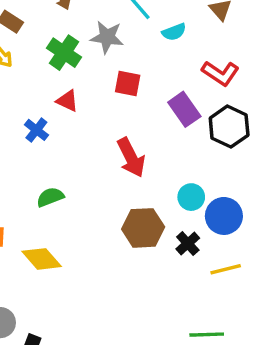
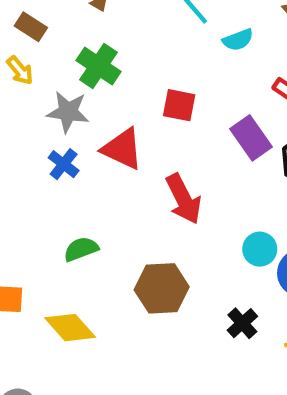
gray star: (107, 37) -> (68, 112), moved
red triangle: (67, 101) -> (122, 149), moved, size x1.5
brown hexagon: (143, 228) -> (162, 288), moved
black cross: (188, 243) -> (242, 323), moved

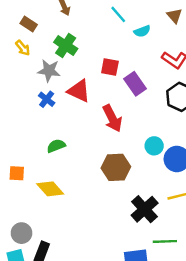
purple rectangle: (251, 138) -> (135, 84), moved
brown hexagon: (162, 288) -> (116, 167), moved
black cross: (242, 323) -> (145, 209), moved, size x1.6

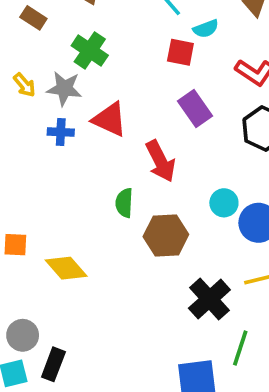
yellow arrow: (23, 48) -> (24, 85), moved
red square: (110, 67) -> (180, 52), moved
blue cross: (47, 99) -> (61, 132), turned -35
green semicircle: (56, 146) -> (124, 203), moved, turned -66
green line: (165, 241) -> (240, 348), turned -70

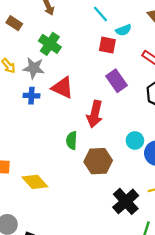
red arrow: (160, 161) -> (95, 114), turned 40

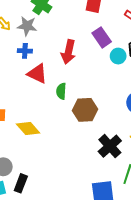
red triangle: (62, 88) -> (37, 74), moved
red arrow: (95, 114) -> (68, 52), moved
cyan circle: (135, 140) -> (118, 56), moved

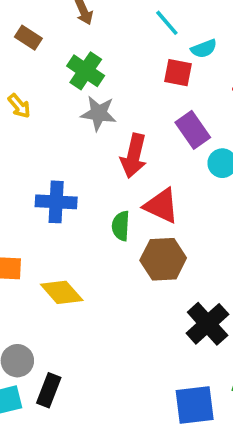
gray star: (27, 26) -> (99, 113), moved
blue cross: (25, 51) -> (56, 202), moved, size x1.5
red triangle: (37, 74) -> (161, 206), moved

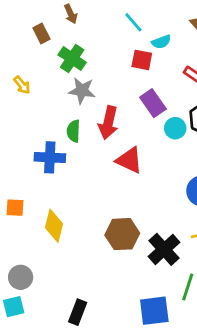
brown rectangle: (28, 38) -> (41, 33), moved, turned 30
green semicircle: (121, 226) -> (74, 131), moved
brown hexagon: (163, 259) -> (122, 234), moved
yellow diamond: (62, 292) -> (54, 226), turned 56
black rectangle: (49, 390) -> (78, 312), moved

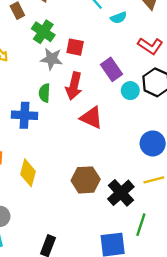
red square: (142, 60) -> (75, 47), moved

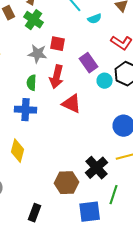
green cross: (43, 32) -> (34, 20), moved
blue cross: (24, 115) -> (26, 110), moved
brown hexagon: (86, 180) -> (67, 183), moved

